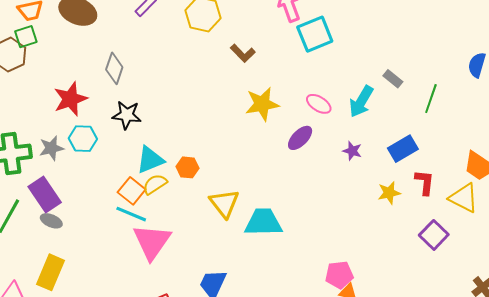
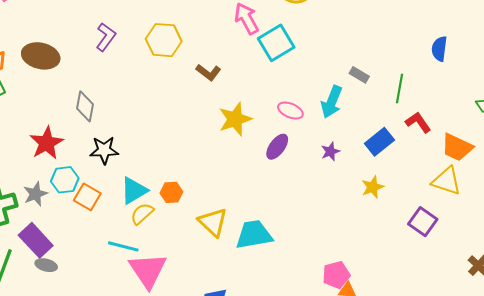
purple star: (352, 151) -> (330, 152), turned -30
red L-shape: (425, 182) -> (418, 122), moved, turned -32
orange square: (132, 191) -> (87, 197), moved

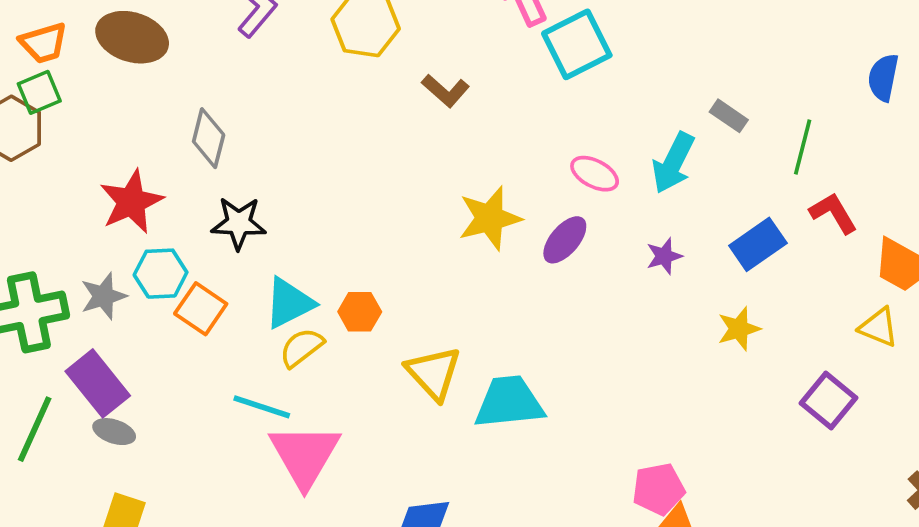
yellow star: (235, 119) -> (490, 218), moved
yellow triangle: (446, 181) -> (879, 327), size x0.7

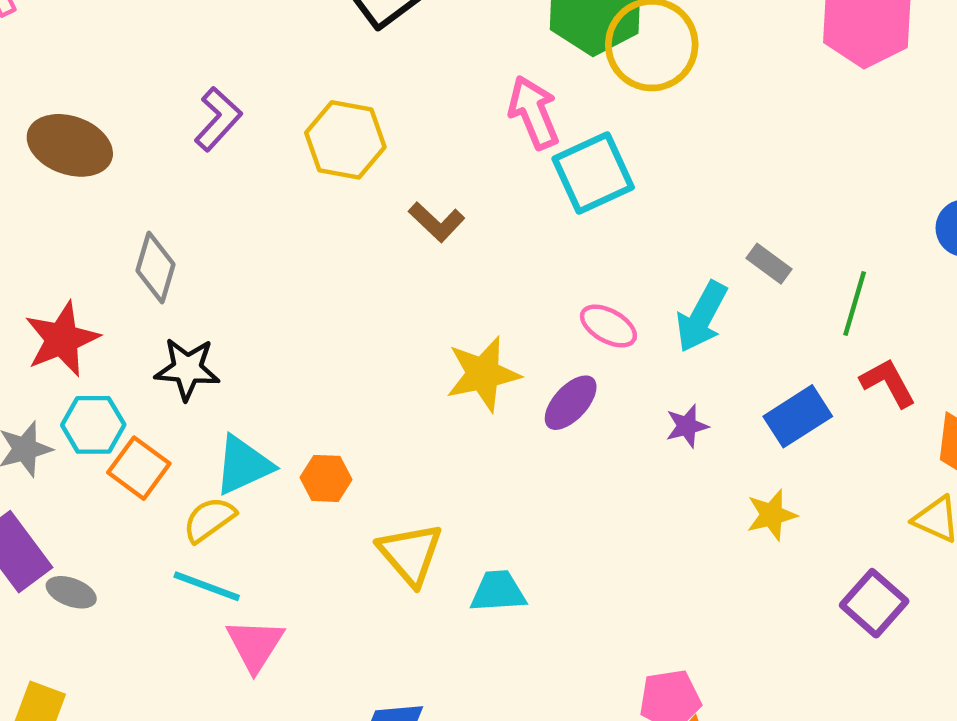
yellow semicircle: (301, 348) -> (209, 519), moved
cyan trapezoid: (509, 402) -> (498, 591), size x0.7
gray ellipse: (114, 432) -> (71, 592), moved
pink triangle: (305, 455) -> (255, 645), size x0.7

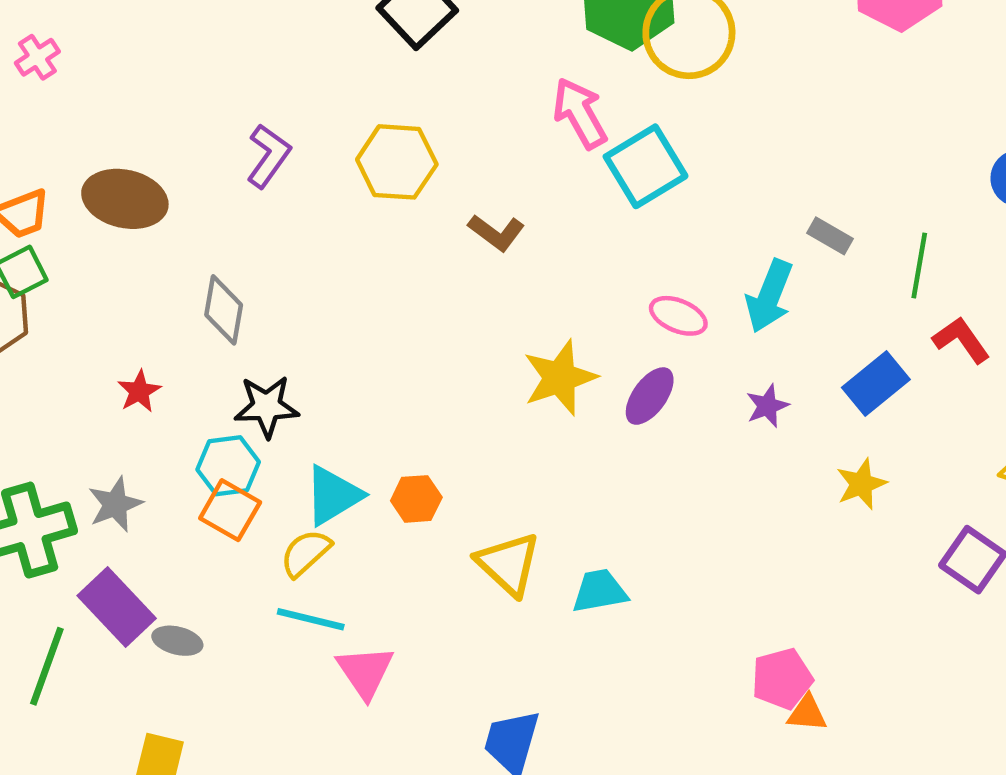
red star: (62, 339) -> (139, 391), size x0.6
cyan hexagon: (93, 425) -> (228, 466), moved

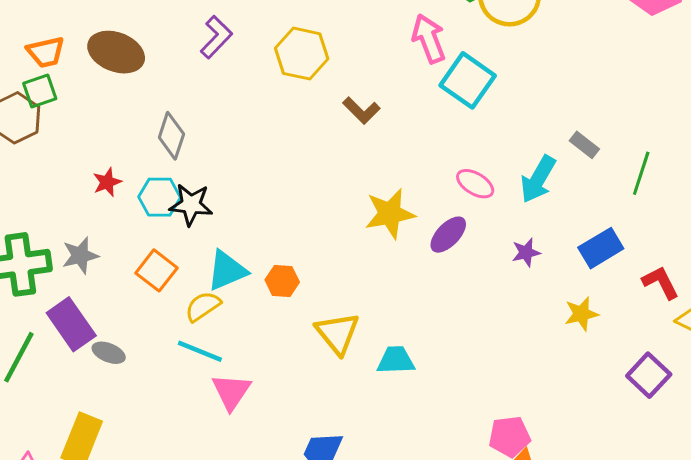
cyan square: (646, 166) -> (468, 80), turned -32
red L-shape: (961, 340) -> (661, 282), moved
cyan hexagon: (228, 466) -> (159, 197), moved

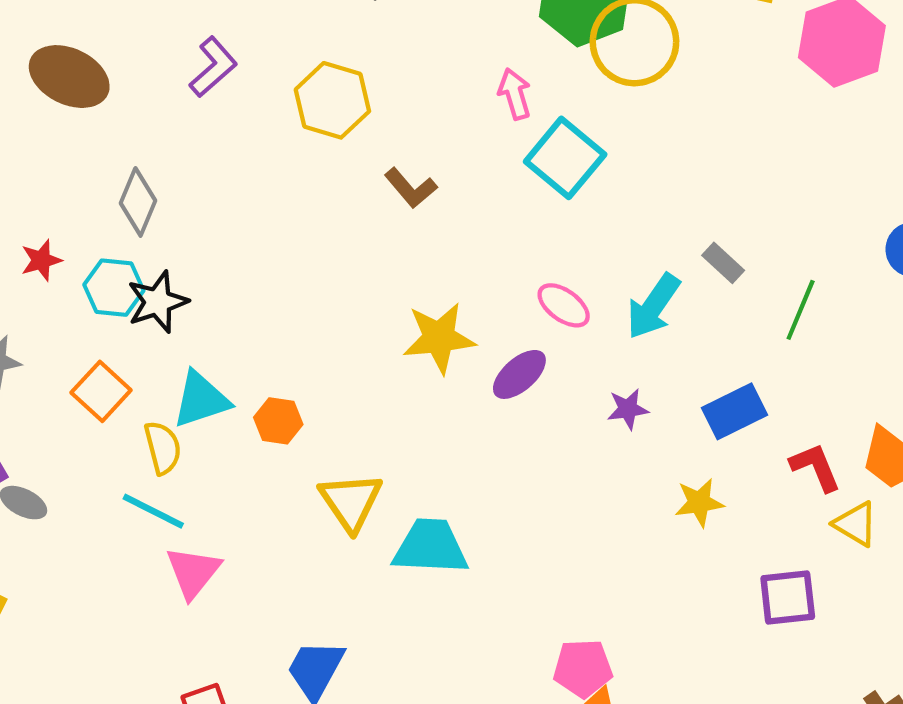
pink arrow: (429, 39) -> (515, 94), size x0.7
black star: (191, 205) -> (158, 302), turned -30
yellow semicircle: (203, 306) -> (163, 448), turned 105
cyan trapezoid: (396, 360) -> (430, 547), size x1.4
purple square: (649, 375) -> (788, 597), turned 36

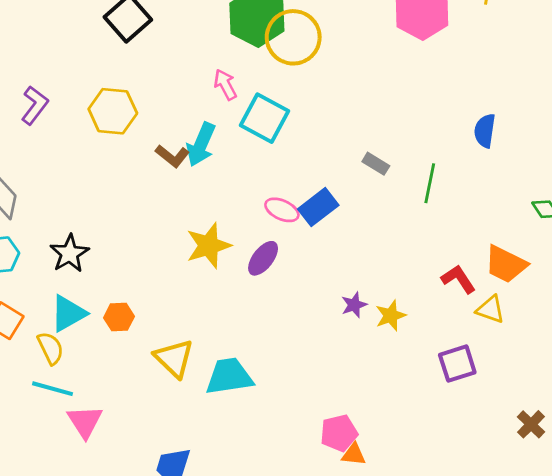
black star: (158, 302) -> (69, 253), moved
cyan arrow: (653, 306) -> (201, 145), moved
purple star: (628, 409) -> (354, 305), moved
blue rectangle: (735, 411) -> (318, 207), moved

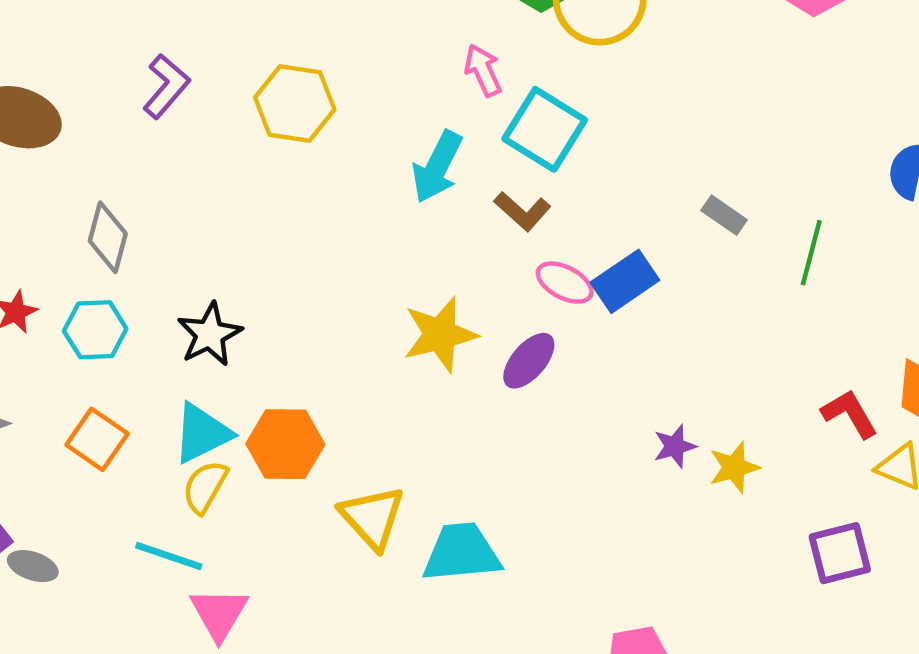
brown L-shape: (172, 156) -> (522, 211), moved
orange hexagon: (119, 317) -> (285, 444), size x1.5
yellow semicircle: (51, 348) -> (205, 487), moved, turned -128

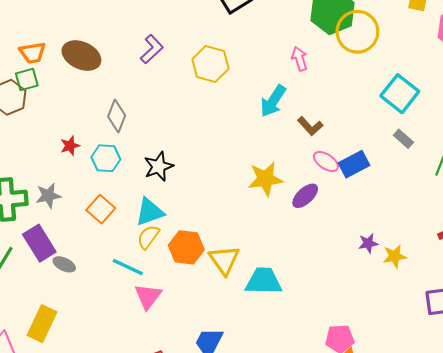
cyan square: (545, 129) -> (400, 94), moved
orange hexagon: (285, 444) -> (186, 247), moved

